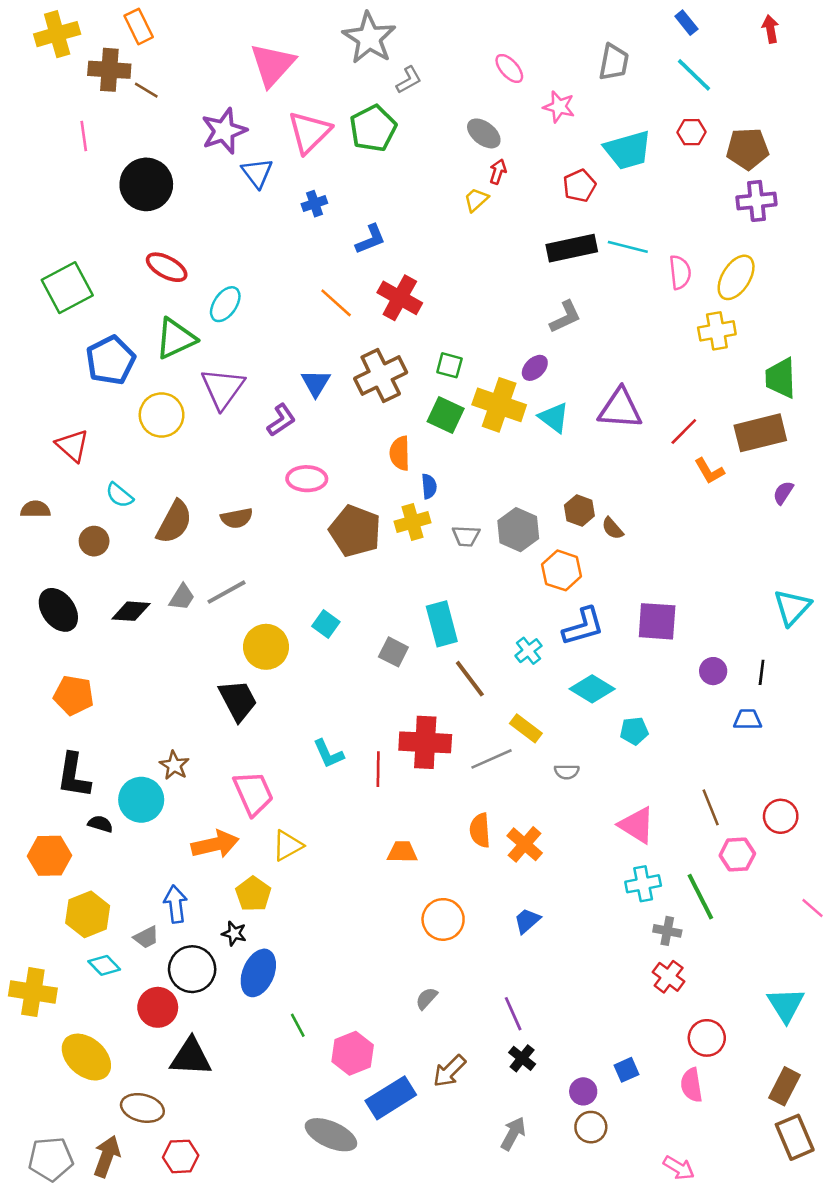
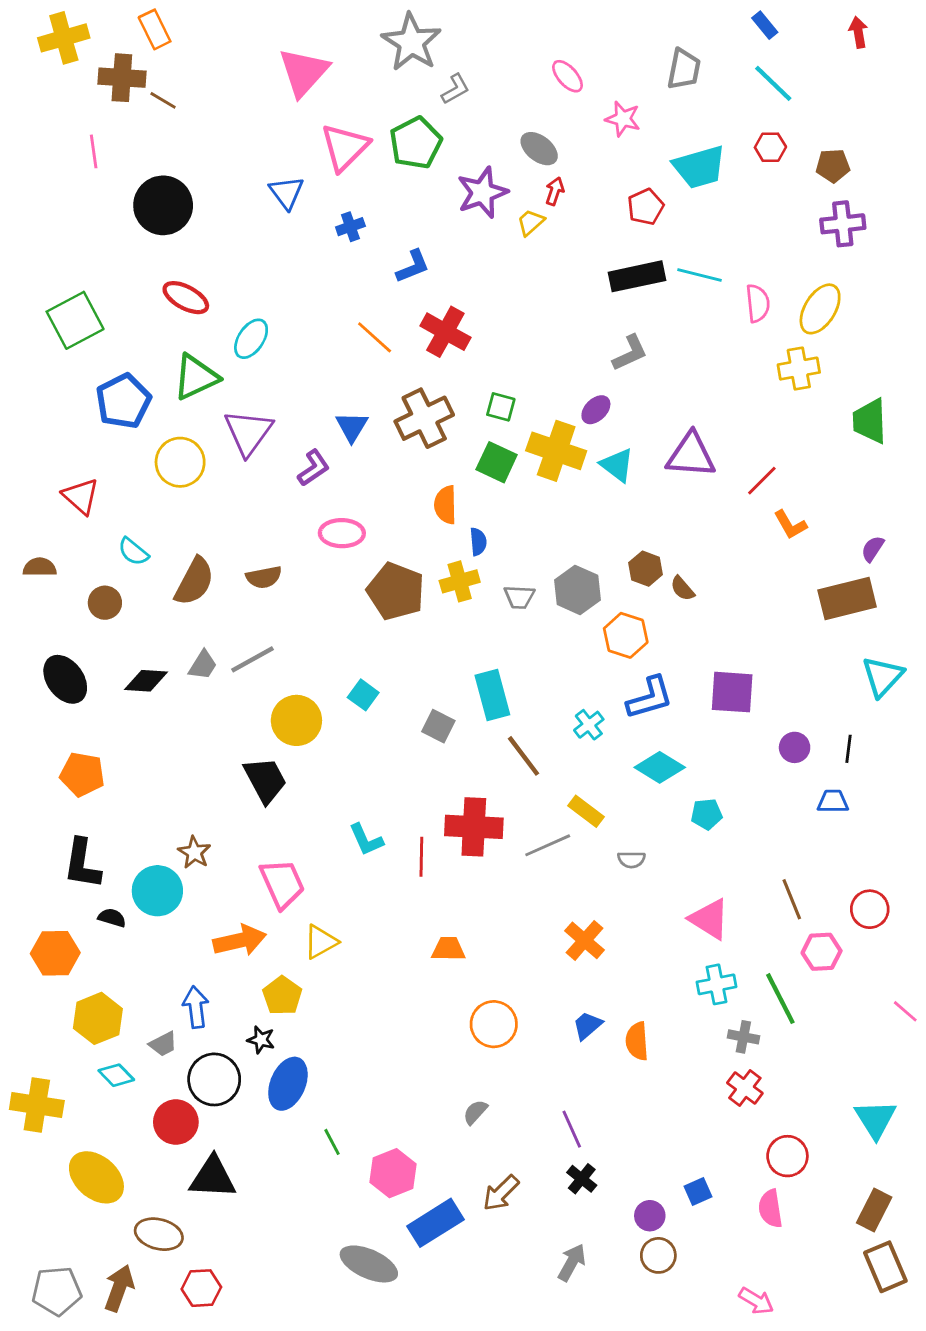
purple star: (224, 131) -> (482, 193), moved
brown pentagon: (748, 149) -> (833, 166), size x0.7
brown rectangle: (760, 433) -> (847, 598), moved
orange semicircle: (480, 830) -> (637, 1041), moved

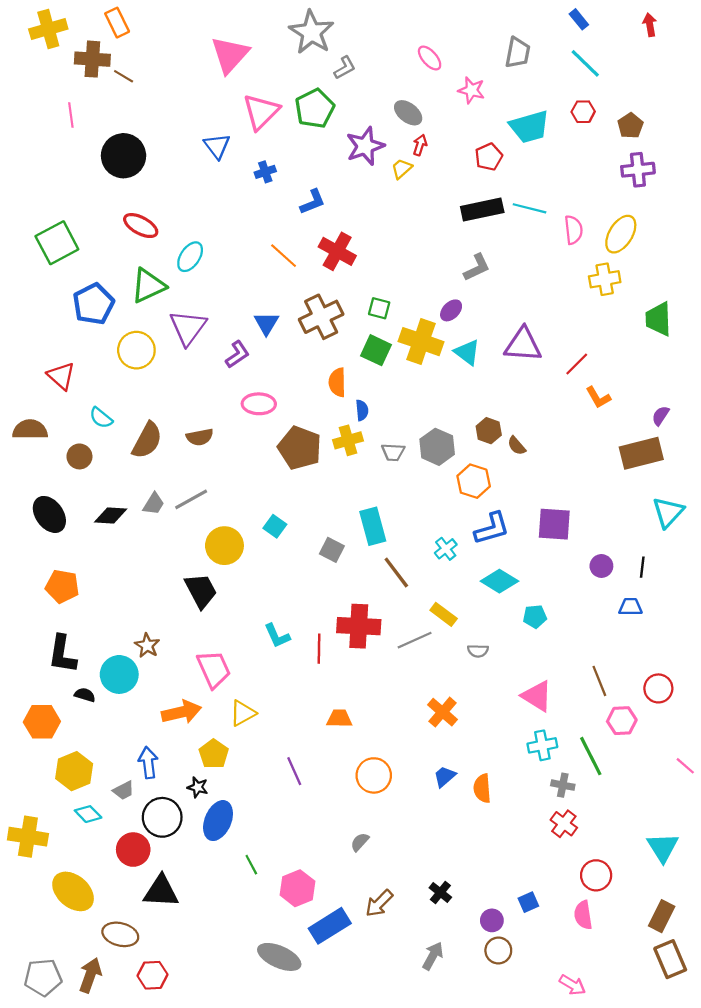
brown pentagon: (833, 166) -> (630, 126), turned -30
brown semicircle: (40, 567) -> (30, 430), size x1.4
purple line: (572, 1129) -> (294, 771), moved

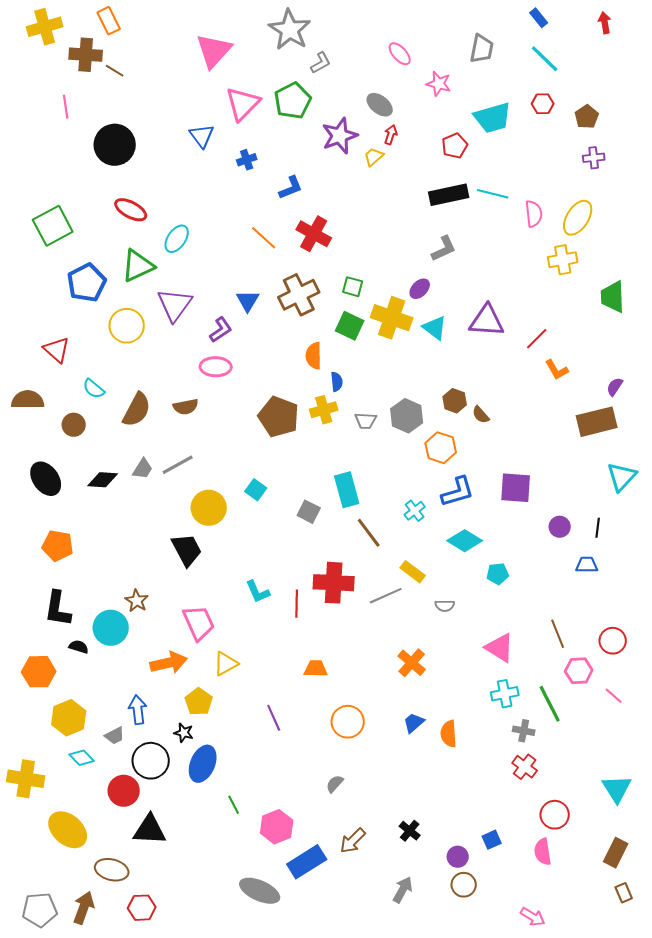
purple cross: (638, 170) -> (594, 158), size x0.7
pink ellipse: (259, 404) -> (216, 367), moved
pink line: (685, 766) -> (614, 696), moved
brown rectangle: (670, 959) -> (624, 893), size x0.6

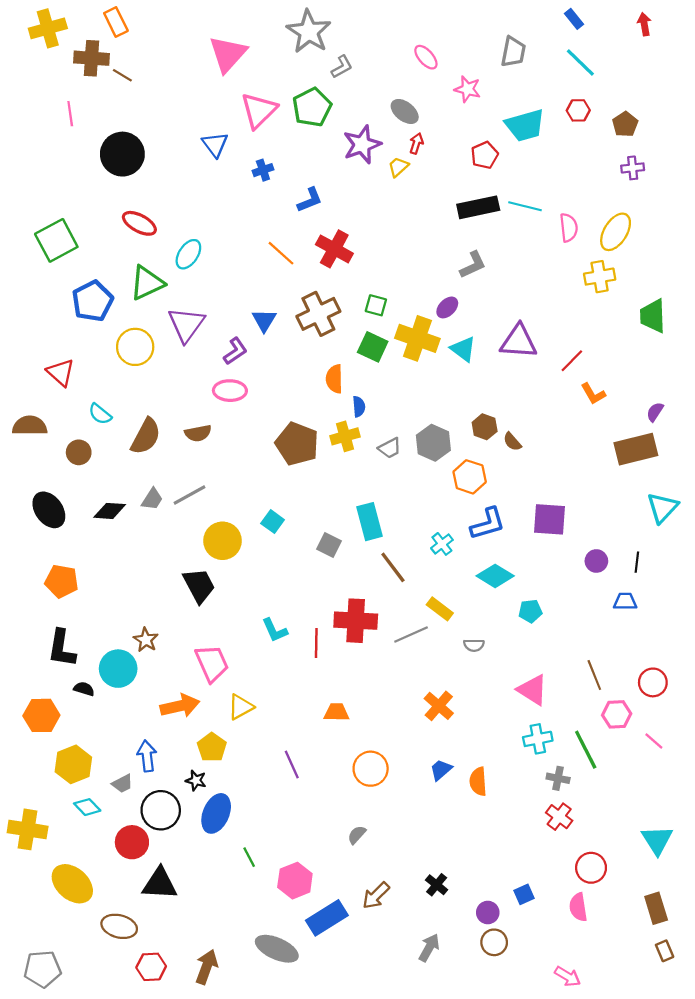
gray trapezoid: (366, 421) -> (390, 448), turned -30
brown rectangle: (616, 853) -> (656, 908), turned -44
brown arrow: (84, 908) -> (207, 967), moved

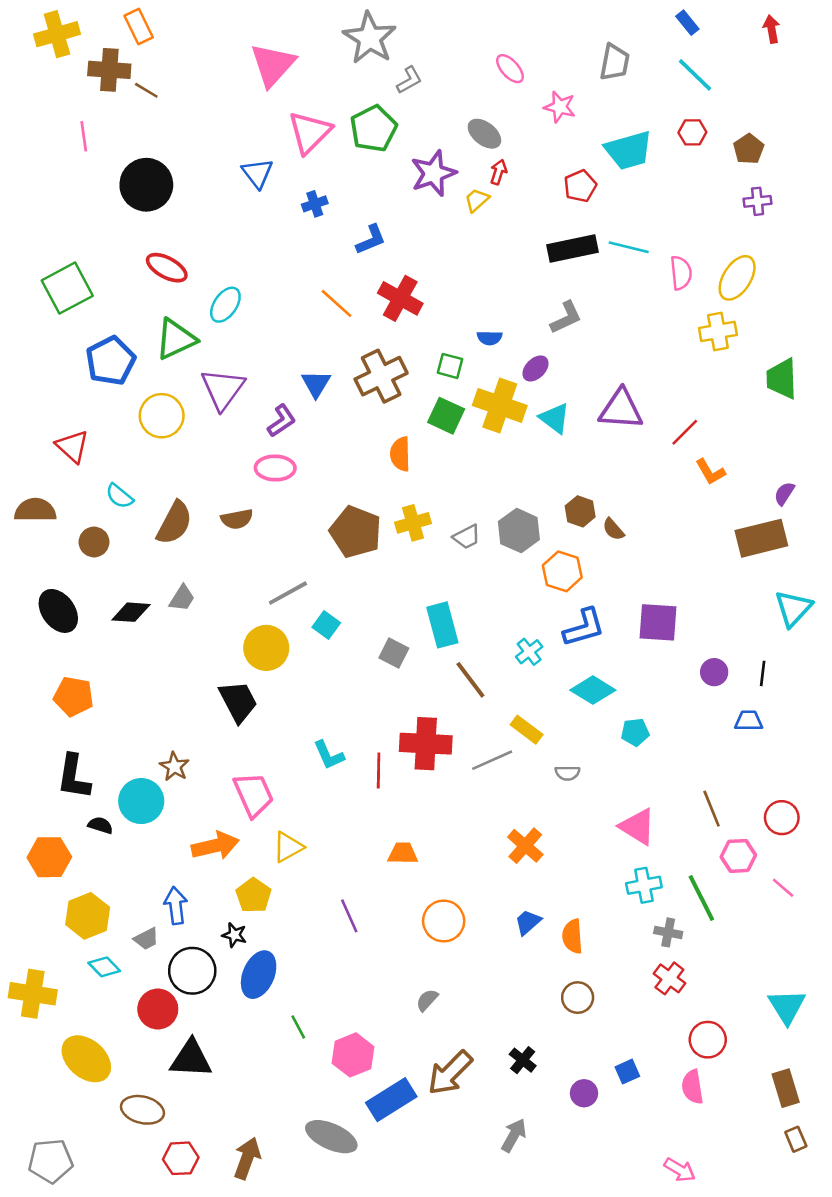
blue semicircle: (359, 407) -> (490, 338), moved, turned 96
gray line: (189, 495) -> (288, 593), moved
brown arrow: (376, 895) -> (450, 1073), size x1.4
brown circle: (494, 942) -> (578, 998), moved

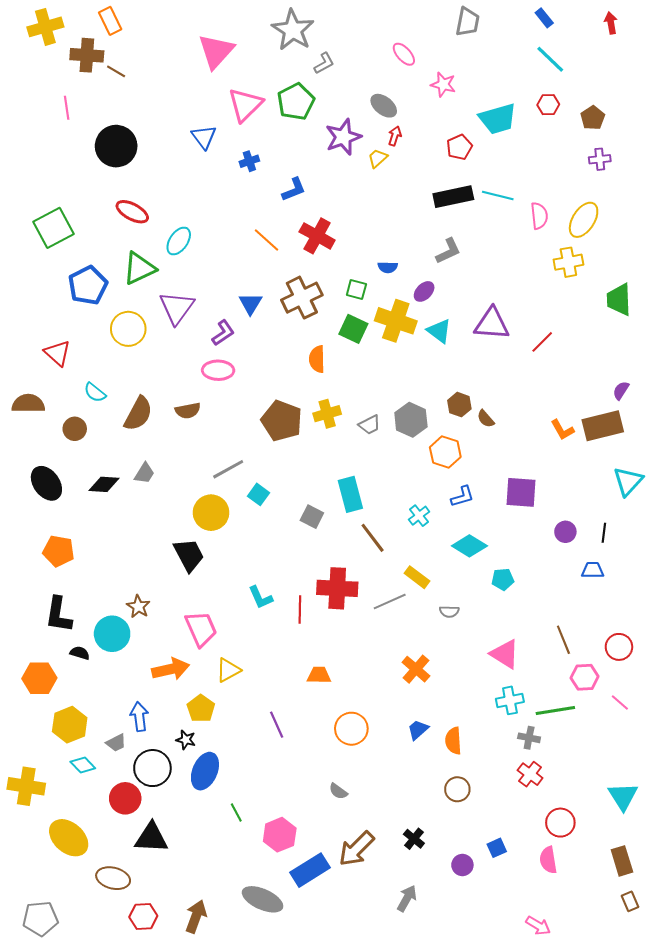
gray trapezoid: (615, 62) -> (467, 22), moved
orange L-shape: (710, 472) -> (562, 430), moved
blue L-shape: (584, 628) -> (462, 496), size x0.7
green line: (701, 898) -> (555, 711), turned -72
gray semicircle: (427, 1000) -> (338, 791), turned -96

